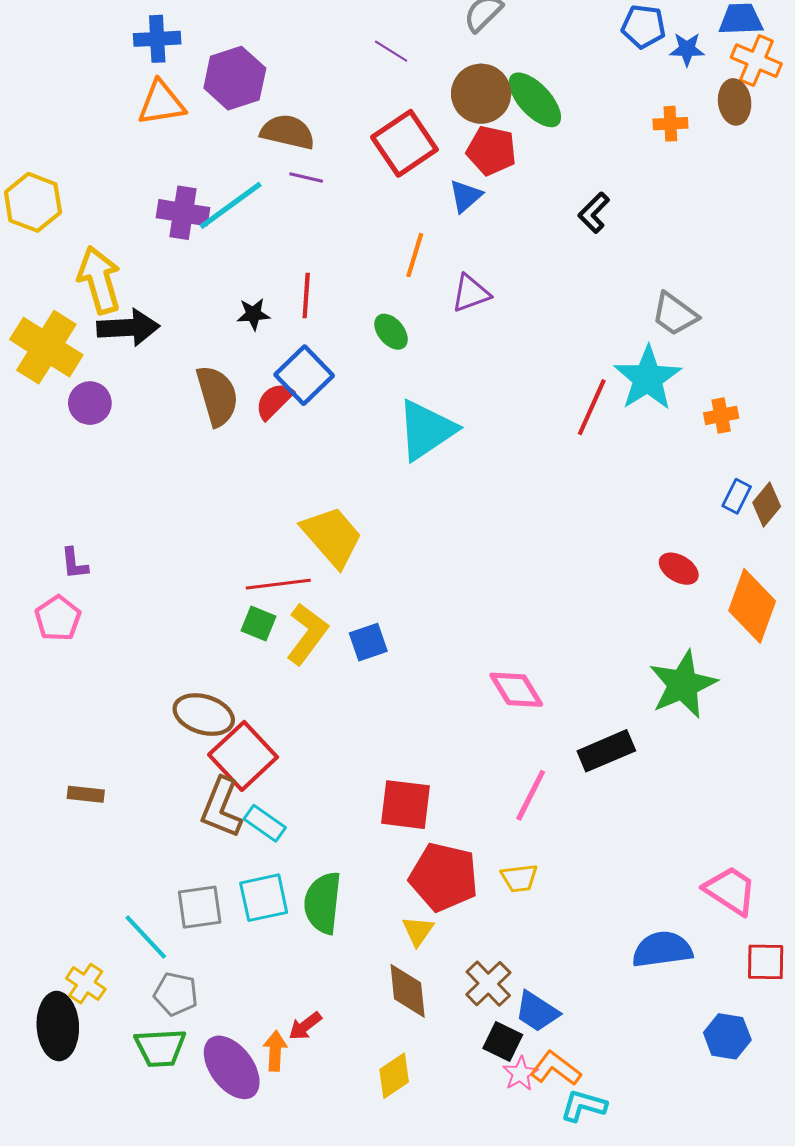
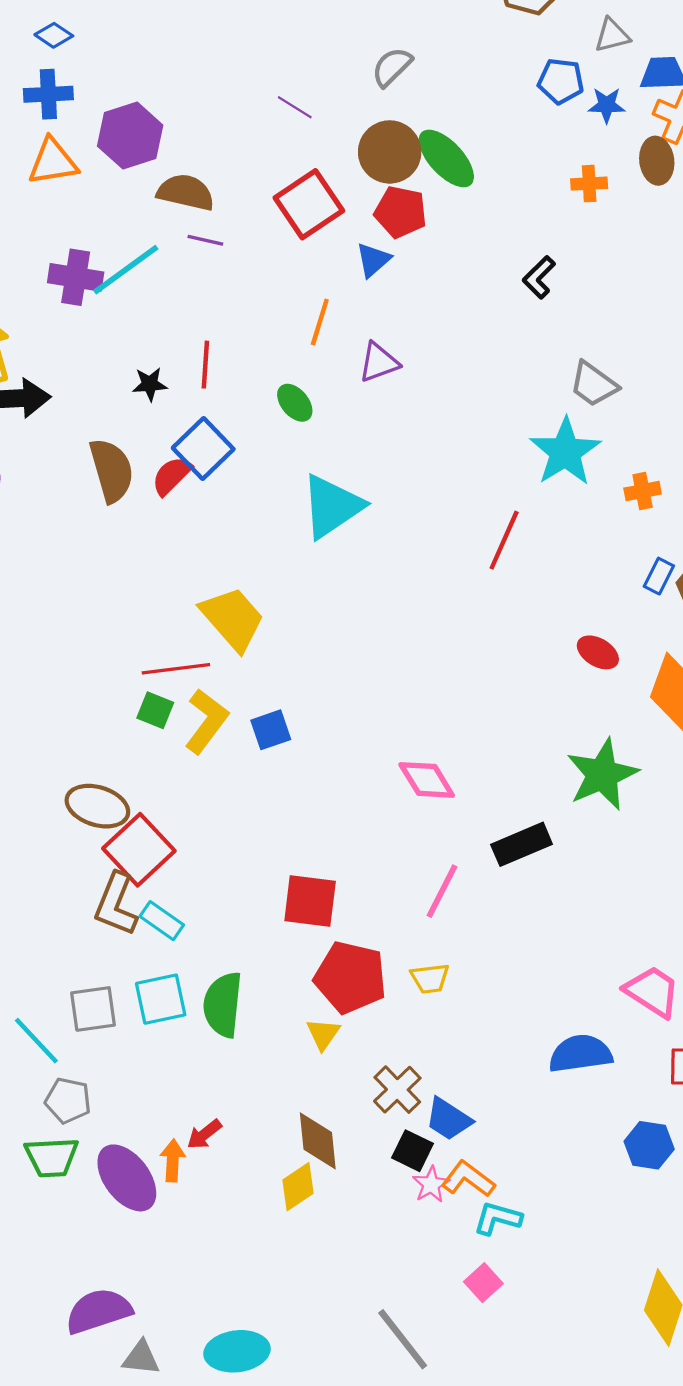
black L-shape: (594, 213) -> (539, 277), moved
red line: (592, 407) -> (504, 540), moved
brown diamond: (408, 991) -> (318, 1141), moved

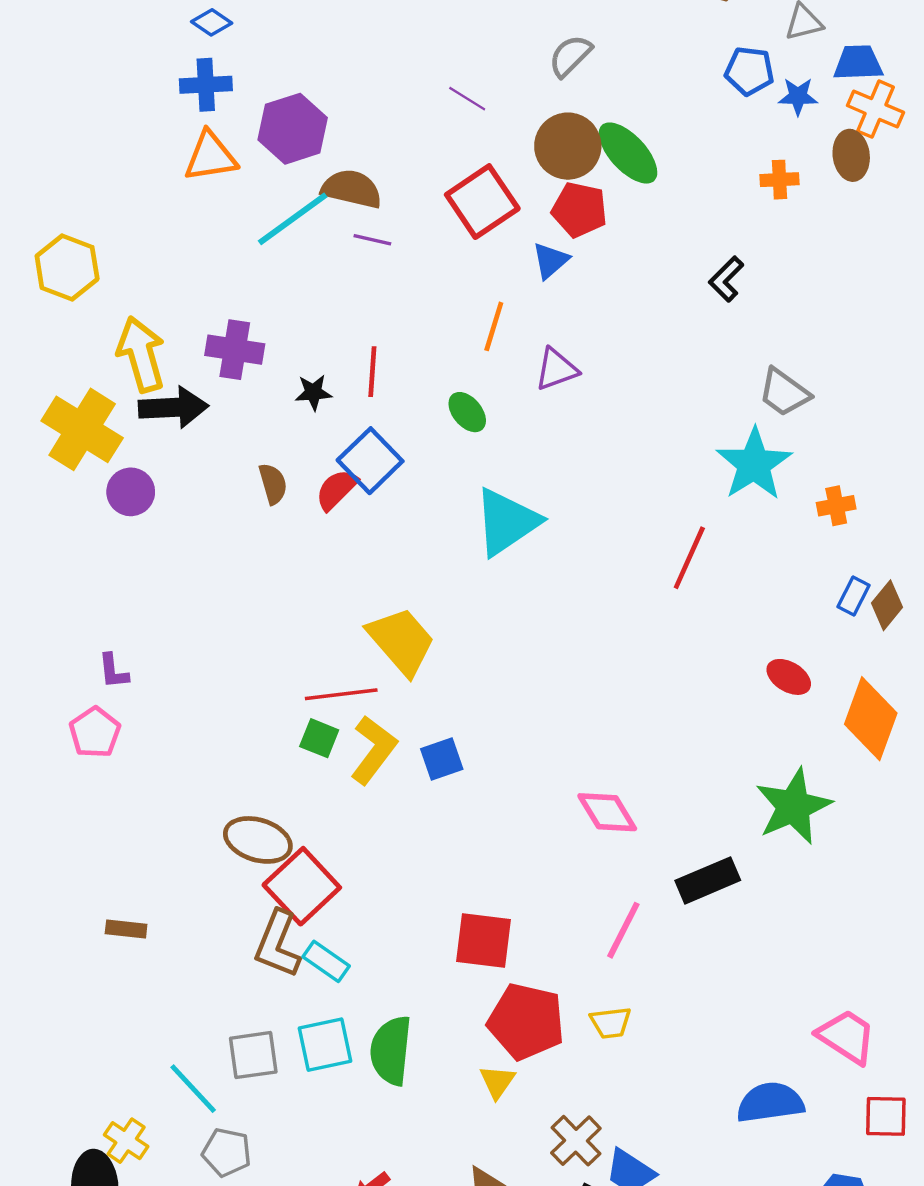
cyan line: (126, 270) -> (293, 219), moved
purple cross: (76, 277) -> (235, 350), moved
brown semicircle: (112, 470) -> (273, 484), size x0.6

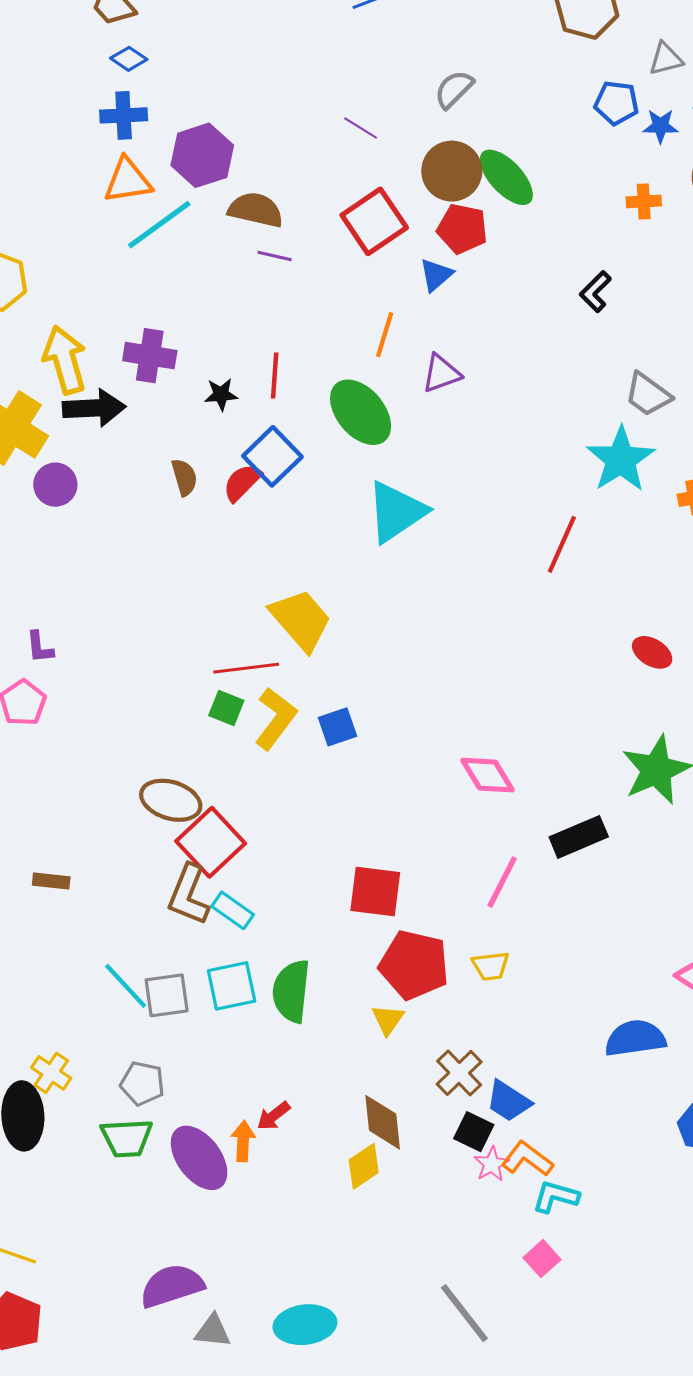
cyan line: (293, 219) -> (159, 225), moved
green ellipse: (467, 412) -> (361, 412), size x1.8
cyan line: (193, 1089) -> (126, 986), moved

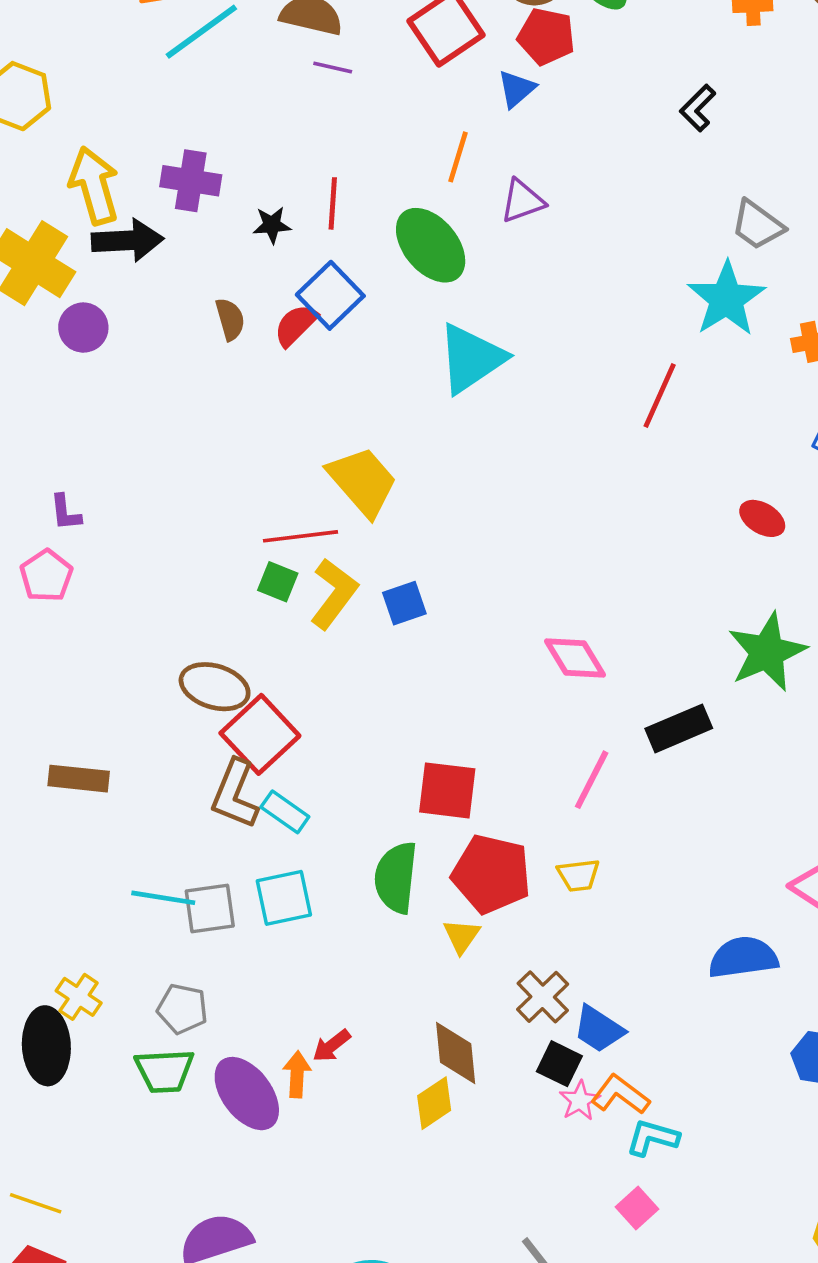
brown rectangle: (51, 881) -> (79, 779), size x1.4
cyan line: (126, 986) -> (163, 898), turned -38
green semicircle: (291, 991) -> (396, 878), moved

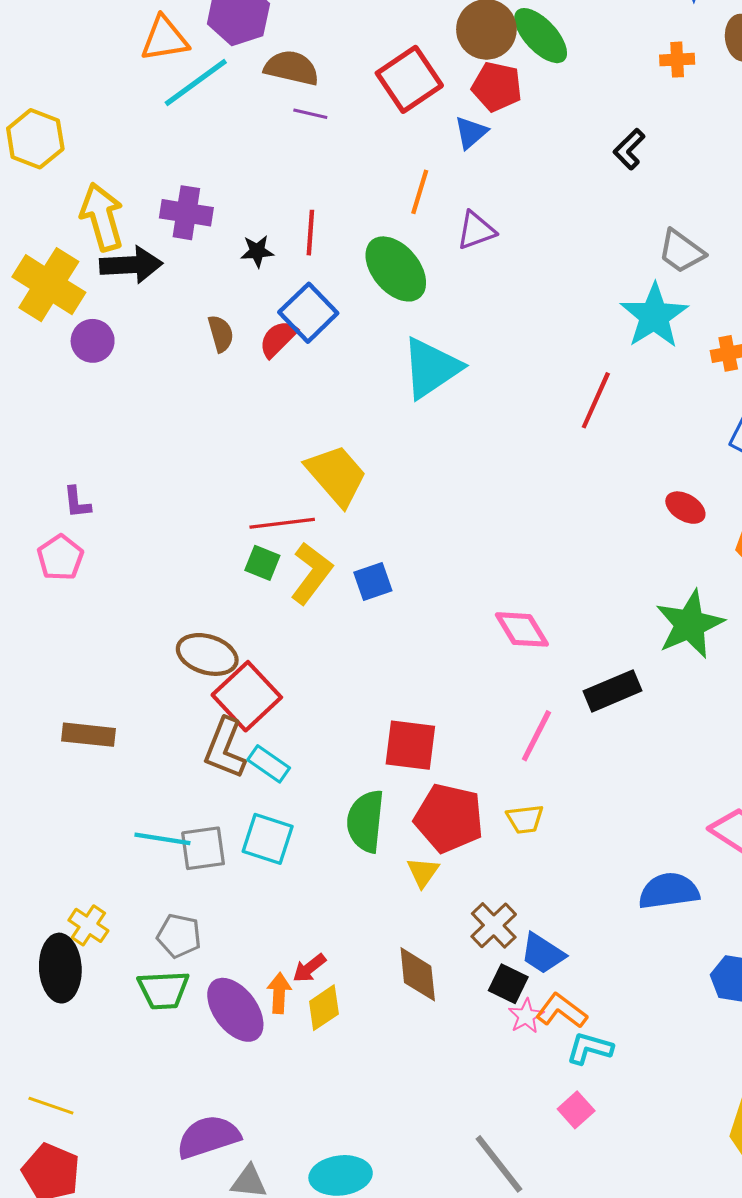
cyan square: (284, 898) -> (268, 839), turned 30
yellow diamond: (434, 1103) -> (324, 1008), moved

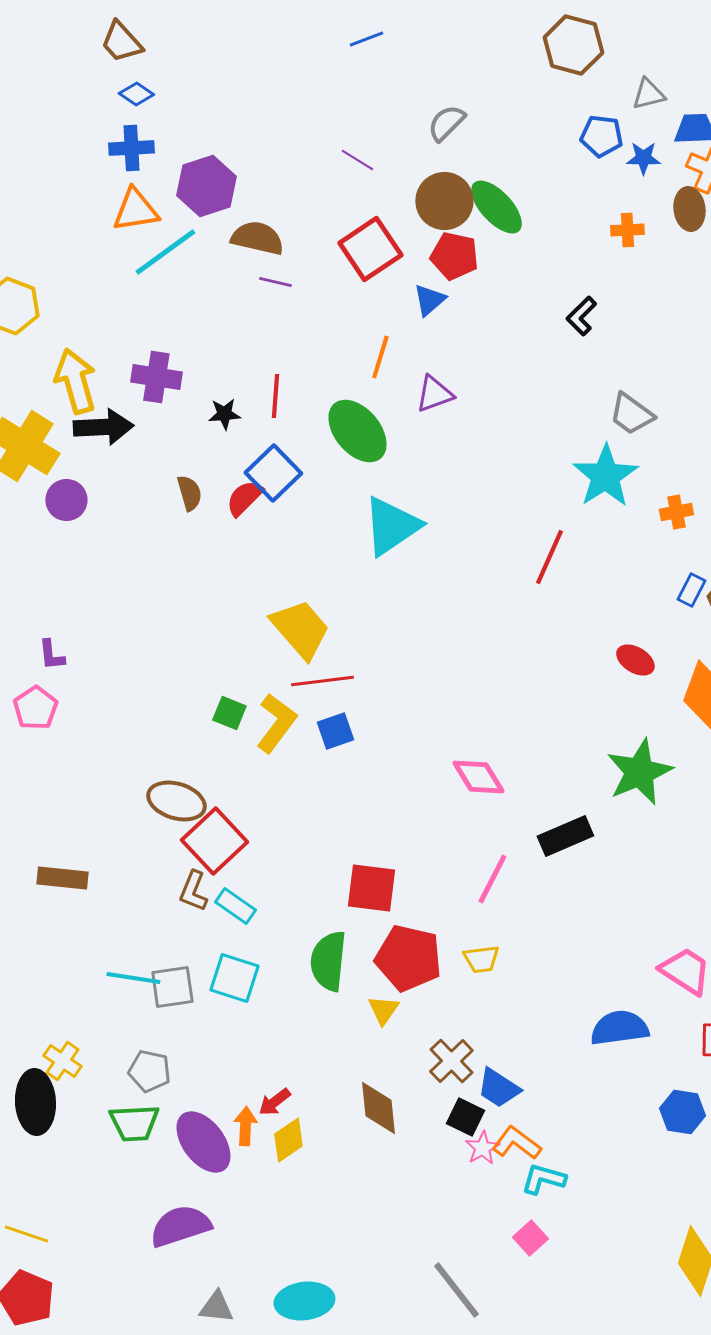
red line: (282, 523) -> (322, 681), moved
brown L-shape: (225, 748) -> (193, 891), size x0.7
purple semicircle: (208, 1137) -> (180, 1226), moved

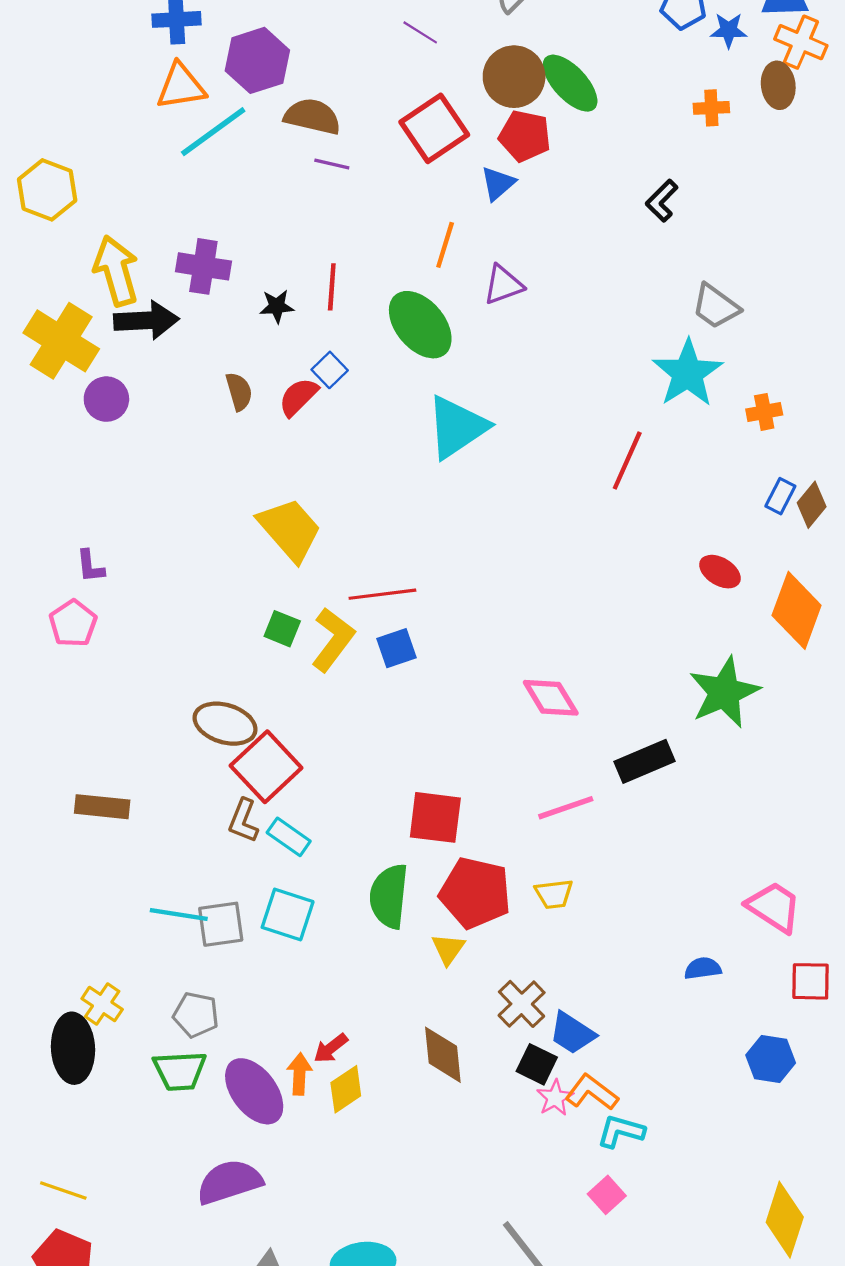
blue square: (273, 473) -> (330, 370), size x0.6
yellow trapezoid: (300, 629) -> (290, 530), moved
pink line: (492, 879) -> (566, 808), turned 44
blue semicircle: (619, 1028) -> (703, 968), size x0.6

